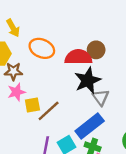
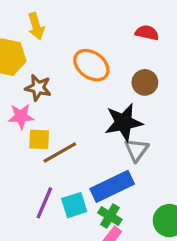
orange ellipse: (42, 48) -> (91, 65), moved
red semicircle: (78, 57) -> (147, 33), moved, size x0.6
brown star: (13, 71) -> (38, 88), moved

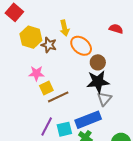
yellow arrow: (36, 26) -> (65, 28), moved
brown circle: (145, 82) -> (98, 62), moved
brown star: (38, 88) -> (49, 45), moved
yellow square: (39, 139) -> (46, 88), turned -32

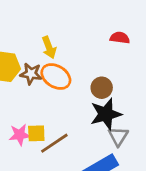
orange ellipse: (81, 46) -> (56, 77), moved
pink star: (36, 73) -> (20, 135), moved
yellow square: (46, 88) -> (36, 133), turned 32

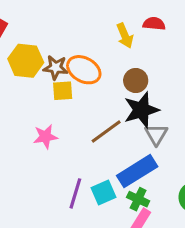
yellow arrow: (49, 47) -> (125, 36), moved
yellow square: (36, 133) -> (63, 91), moved
brown line: (54, 143) -> (106, 131), moved

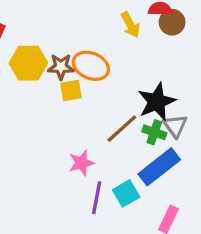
brown circle: (136, 80) -> (172, 22), moved
pink star: (45, 137) -> (81, 163), moved
green cross: (138, 199) -> (154, 132), moved

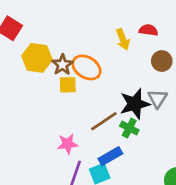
brown circle: (172, 22) -> (162, 61), moved
brown star: (61, 67) -> (62, 65), turned 30
gray triangle: (175, 126) -> (158, 99), moved
blue rectangle: (159, 167) -> (110, 156), moved, size x0.7

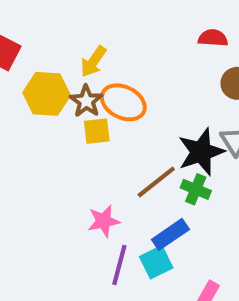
yellow arrow: (123, 39) -> (93, 61), moved, turned 60

